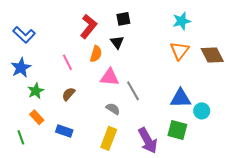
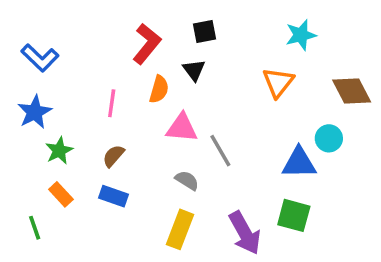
orange triangle: (180, 51) -> (278, 82), moved
pink line: (67, 62) -> (112, 103), turned 35
cyan circle: (202, 111) -> (329, 138), moved
blue rectangle: (64, 131) -> (113, 196), moved

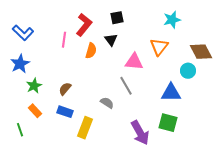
pink line: (112, 103) -> (64, 40), moved
pink triangle: (182, 128) -> (134, 62), moved
cyan circle: (329, 138) -> (188, 71), moved
yellow rectangle: (180, 229) -> (85, 128), moved

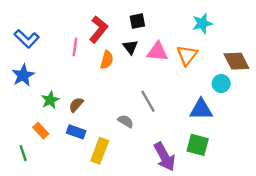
pink triangle: (134, 62) -> (157, 52), moved
green star: (34, 86) -> (50, 100), moved

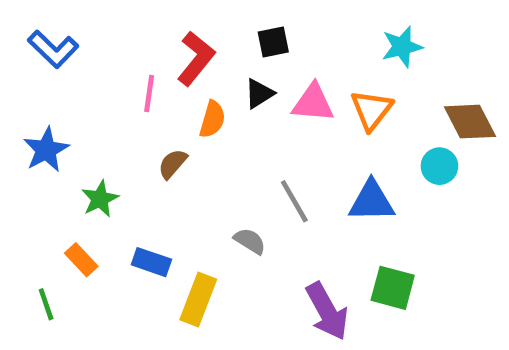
blue L-shape: (27, 39) -> (53, 49), moved
black triangle: (130, 47) -> (259, 94), turned 35
brown semicircle: (76, 105) -> (173, 164), moved
blue triangle: (201, 109) -> (372, 201), moved

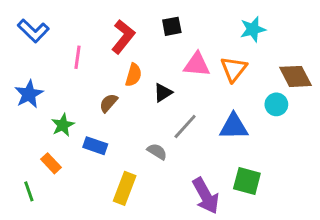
pink line: (149, 94) -> (78, 57), moved
black triangle: (259, 94) -> (163, 93), moved
gray line: (294, 201) -> (185, 126), turned 72
blue rectangle: (151, 262) -> (95, 146), moved

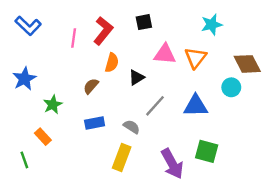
pink line: (78, 57) -> (74, 38), moved
blue rectangle: (95, 146) -> (95, 123), moved, turned -30
yellow rectangle: (125, 188) -> (122, 158), moved

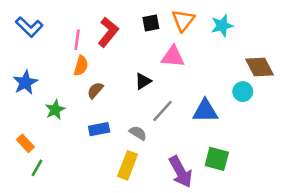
orange triangle: (196, 58) -> (183, 20), moved
orange semicircle: (112, 63) -> (81, 66), moved
orange rectangle: (43, 137) -> (25, 143), moved
green line: (24, 160) -> (37, 168), moved, turned 49

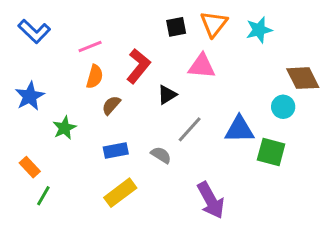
red L-shape: (108, 32) -> (138, 66), moved
pink line: (77, 40) -> (90, 46), turned 60
green square: (217, 159) -> (271, 152), moved
yellow rectangle: (128, 165) -> (120, 193), moved, turned 32

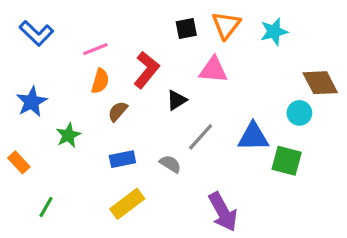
orange rectangle: (30, 167) -> (19, 162), moved

